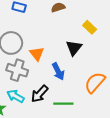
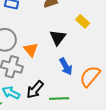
black triangle: (74, 48) -> (58, 38), moved
blue arrow: (58, 71) -> (66, 66), moved

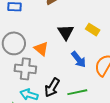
yellow rectangle: (83, 21) -> (93, 30), moved

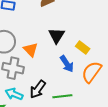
yellow rectangle: (93, 30) -> (83, 48), moved

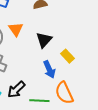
orange triangle: (31, 50) -> (16, 29), moved
orange semicircle: (92, 72) -> (64, 93), moved, turned -70

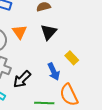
black triangle: (44, 40) -> (49, 32), moved
black arrow: (16, 90) -> (22, 79), moved

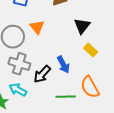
black triangle: (49, 32) -> (82, 26), moved
blue arrow: (54, 72) -> (63, 65), moved

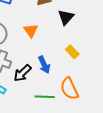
black triangle: (82, 26) -> (66, 17), moved
orange triangle: (37, 27) -> (31, 31), moved

